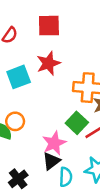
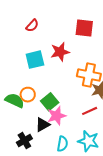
red square: (49, 26) -> (84, 28), moved
green square: (77, 123) -> (50, 102), moved
black triangle: (51, 161) -> (43, 125), moved

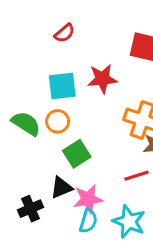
orange circle: (28, 95) -> (58, 121), moved
green semicircle: (15, 100) -> (26, 123), moved
pink star: (57, 116) -> (88, 199), moved

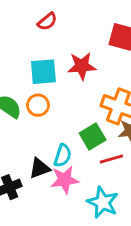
green square: (77, 154) -> (93, 137), moved
cyan semicircle: (88, 221) -> (63, 156), moved

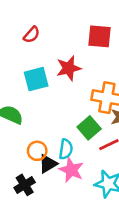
orange circle: (38, 105) -> (37, 151), moved
pink star: (65, 180) -> (71, 170), turned -30

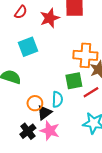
red star: (69, 68) -> (50, 18), moved
green square: (89, 128) -> (74, 81), turned 36
pink star: (71, 170) -> (50, 131), moved

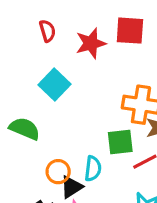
red semicircle: (21, 12) -> (47, 31), turned -56
cyan square: (28, 47) -> (54, 84), turned -30

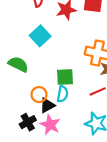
green square: (120, 142) -> (65, 77), moved

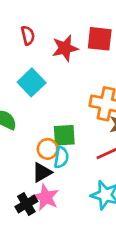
orange circle: (39, 95) -> (48, 149), moved
black cross: (28, 122) -> (26, 204), moved

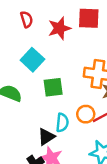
green square: (64, 135) -> (53, 87), moved
orange circle: (48, 149) -> (86, 114), moved

